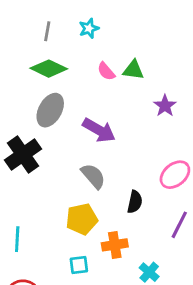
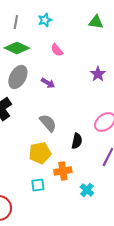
green triangle: (133, 70) -> (96, 22), moved
purple arrow: (99, 130) -> (48, 83), moved, size x0.6

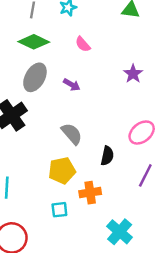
cyan cross: (87, 190) -> (120, 232), moved, size x1.5

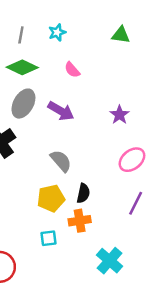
purple star: (133, 74) -> (119, 115), moved
purple arrow: (72, 85) -> (61, 111), size x1.5
black semicircle: (107, 156) -> (83, 193), moved

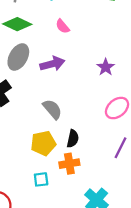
purple arrow: (61, 111) -> (52, 64), turned -45

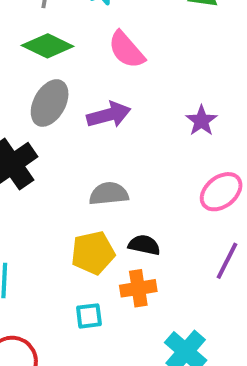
pink semicircle: (63, 26) -> (126, 50), size x1.5
gray semicircle: (52, 109) -> (109, 194), turned -55
black semicircle: (73, 139) -> (144, 245), turned -90

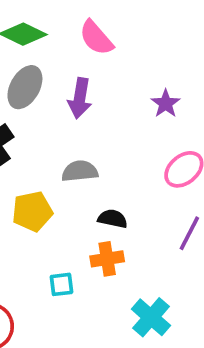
purple arrow: (109, 115) -> (80, 98), turned 114
yellow pentagon: (93, 253) -> (32, 211), moved

